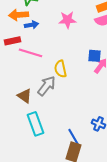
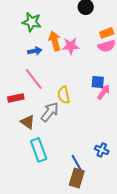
orange arrow: (19, 15) -> (55, 41), moved, turned 78
red rectangle: (13, 41) -> (16, 98), moved
pink line: (31, 53) -> (34, 79), turned 35

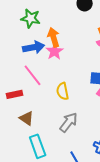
pink star: (71, 46) -> (55, 51), moved, turned -30
blue arrow: (35, 51) -> (34, 47), size x1.5
gray arrow: (50, 112) -> (69, 122), moved

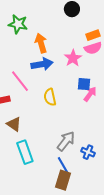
blue arrow: (34, 47) -> (42, 64), moved
pink star: (55, 51) -> (73, 58), moved
gray arrow: (69, 122) -> (66, 141), moved

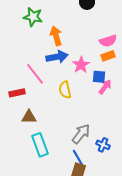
orange rectangle: (93, 35) -> (108, 56), moved
pink star: (73, 58) -> (81, 65), moved
brown triangle: (14, 124) -> (29, 117), turned -35

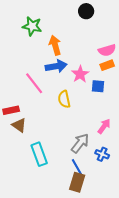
pink arrow: (105, 87) -> (104, 126), moved
red rectangle: (17, 93) -> (11, 110), moved
brown triangle: (29, 117) -> (19, 125), moved, turned 35

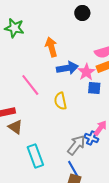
green star: (32, 26) -> (14, 28), moved
blue arrow: (56, 66) -> (67, 68), moved
pink star: (80, 74) -> (86, 72), moved
blue cross: (102, 154) -> (91, 138), moved

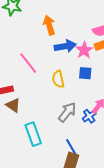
blue square: (94, 88) -> (85, 73), moved
blue cross: (91, 138) -> (89, 116), turned 32
gray arrow: (76, 145) -> (67, 112), moved

